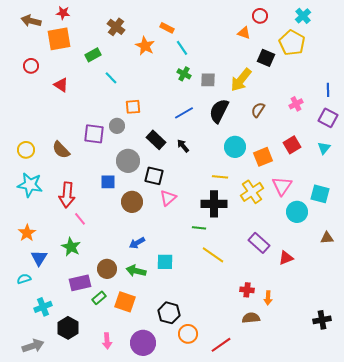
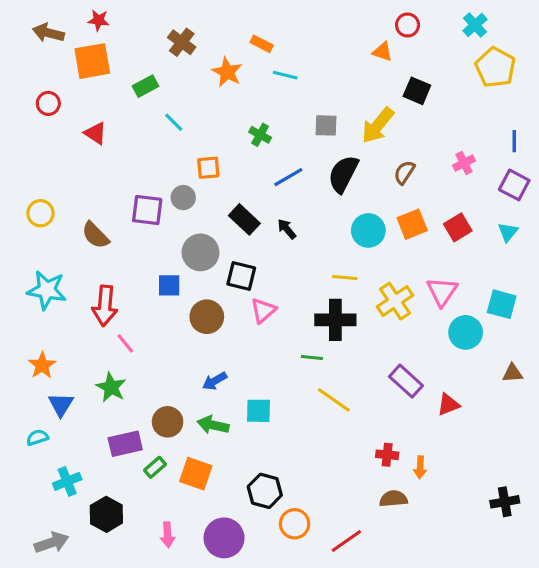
yellow pentagon: (292, 43) -> (495, 67), moved
cyan line: (182, 48) -> (285, 75), turned -42
green cross: (184, 74) -> (260, 135), moved
yellow circle: (26, 150) -> (40, 213), moved
orange square: (263, 157) -> (412, 224), moved

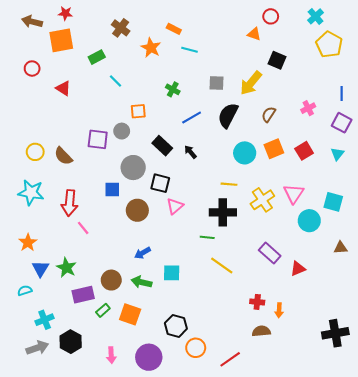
yellow circle: (40, 213) -> (35, 152), moved
green star: (111, 387) -> (66, 268), moved
black cross: (505, 502) -> (335, 333), size x1.4
gray arrow: (51, 543) -> (37, 348), moved

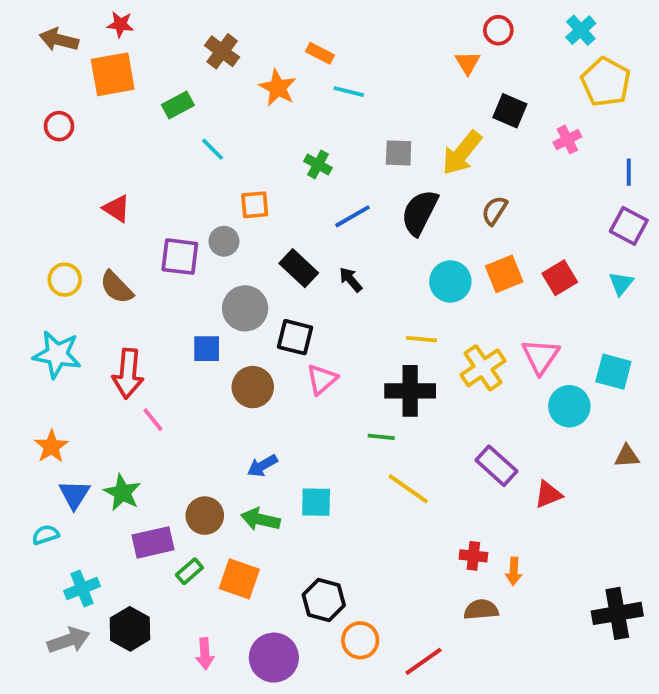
orange triangle: (254, 34) -> (468, 63), turned 40
red triangle: (63, 88) -> (117, 209), moved
pink cross: (308, 108) -> (567, 140), moved

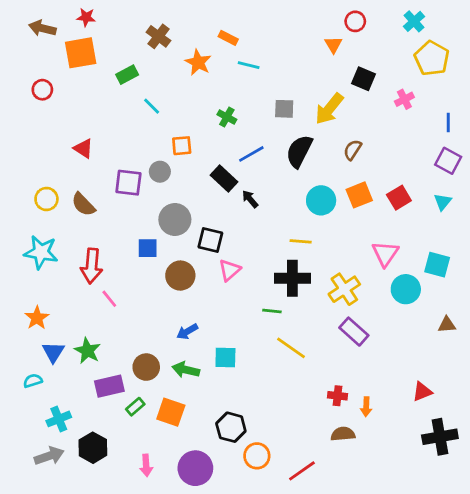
black rectangle: (299, 268) -> (224, 179), moved
yellow cross: (483, 368) -> (344, 289), moved
red triangle: (548, 494) -> (422, 392), moved

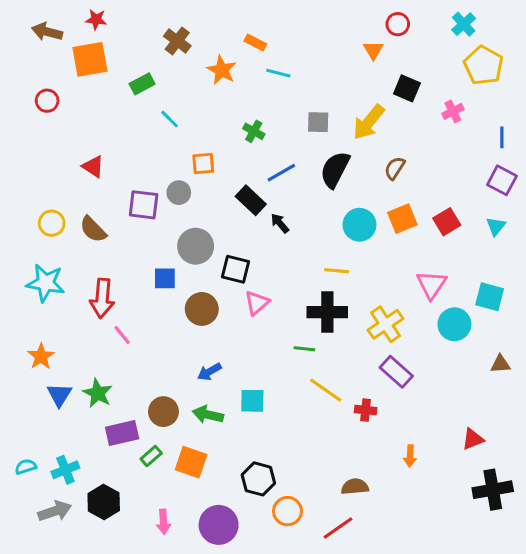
cyan semicircle: (33, 381) -> (26, 467), moved
red cross: (337, 396) -> (366, 410), moved
brown semicircle: (343, 434) -> (355, 487), moved

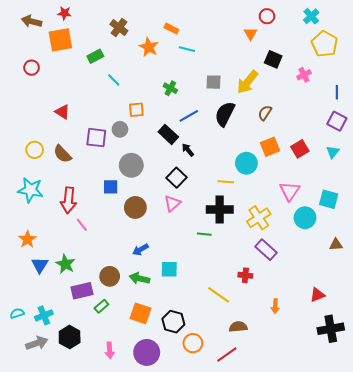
cyan circle: (359, 225) -> (246, 163), moved
black square: (235, 269) -> (176, 178), moved, turned 30
yellow line: (326, 390) -> (219, 295), moved
orange square: (191, 462) -> (141, 313), moved

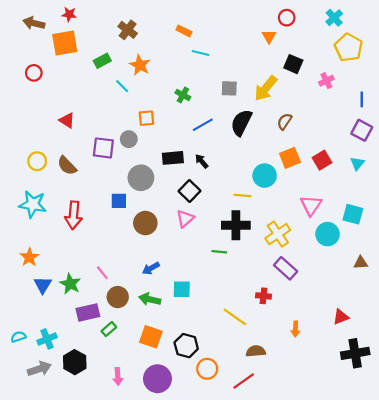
orange star: (149, 47) -> (140, 65), moved
black rectangle: (168, 134) -> (173, 158), moved, turned -48
pink line: (82, 225) -> (102, 273), moved

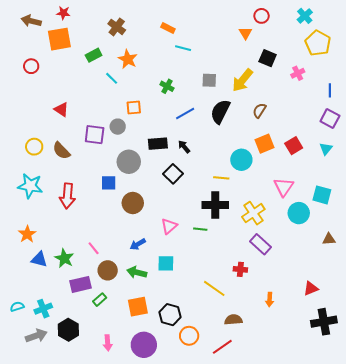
pink triangle: (185, 219) -> (169, 226), moved
blue triangle: (43, 285) -> (39, 259), turned -48
orange square: (151, 337) -> (138, 307), turned -30

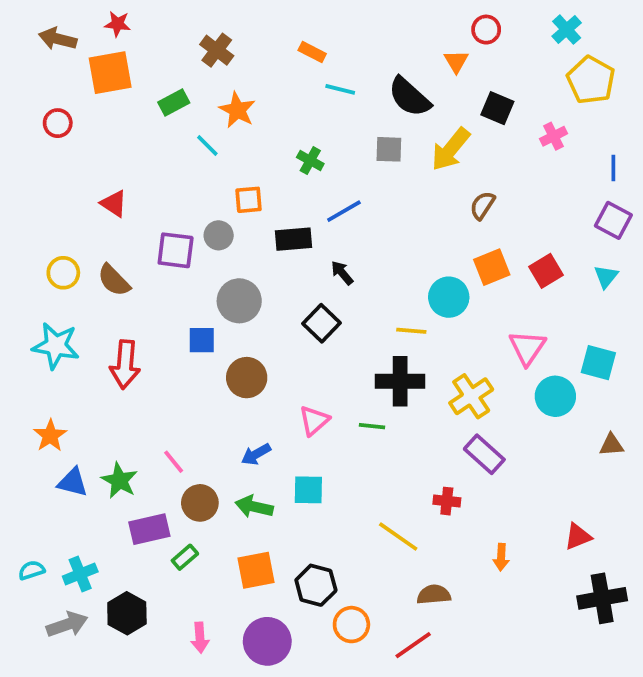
black semicircle: (220, 111) -> (409, 97), moved, turned -75
black rectangle: (158, 144) -> (293, 239), moved

